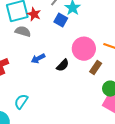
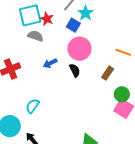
pink circle: (84, 49) -> (79, 49), moved
black semicircle: (63, 65) -> (75, 70), turned -72

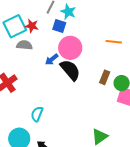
blue arrow: (50, 63) -> (52, 59), moved
black semicircle: (75, 70) -> (70, 70), size x1.6
brown rectangle: (108, 73) -> (105, 77), moved

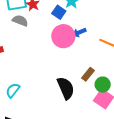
blue arrow: (52, 59) -> (79, 32), moved
black semicircle: (70, 70) -> (66, 88), moved

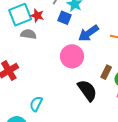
blue arrow: (79, 32) -> (89, 33), size x1.5
pink circle: (63, 36) -> (72, 56), moved

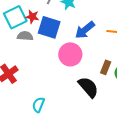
blue square: (64, 18) -> (49, 27), moved, size x1.6

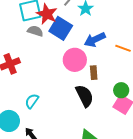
red star: (32, 17) -> (47, 14), size x1.5
brown rectangle: (106, 67) -> (94, 73), moved, turned -40

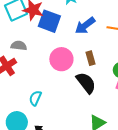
gray semicircle: (35, 31) -> (19, 46), moved
pink circle: (75, 60) -> (61, 59), moved

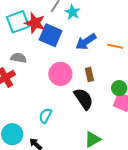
cyan semicircle: (35, 98) -> (45, 116), moved

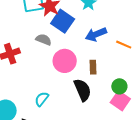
gray semicircle: (19, 58) -> (44, 40), moved

